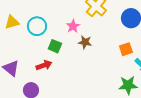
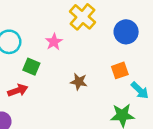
brown star: (85, 42) -> (79, 82), moved

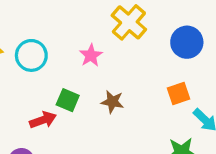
green square: (31, 67) -> (68, 100), moved
brown star: (79, 82) -> (112, 102), moved

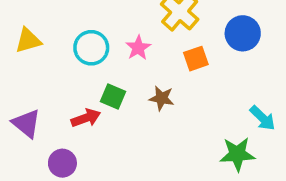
cyan circle: (31, 55) -> (91, 48), moved
orange square: (179, 93) -> (196, 59), moved

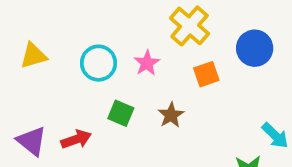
brown star: (162, 98) -> (171, 115), turned 30
red arrow: (86, 118) -> (76, 139), moved

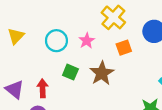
yellow triangle: (33, 56) -> (16, 36), turned -30
brown star: (171, 115) -> (102, 73), size x1.5
red arrow: (76, 139) -> (43, 88), turned -72

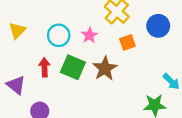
green square: (70, 72) -> (73, 67), size x1.5
red arrow: (43, 88) -> (44, 67), moved

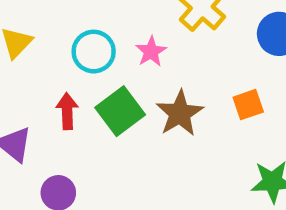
orange square: (127, 42) -> (248, 105), moved
green square: (73, 67) -> (120, 111), turned 30

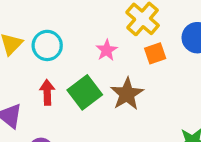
cyan circle: (94, 52) -> (47, 45), moved
orange square: (248, 105) -> (155, 53), moved

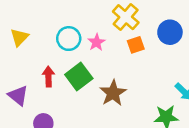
cyan circle: (47, 45) -> (69, 39), moved
brown star: (127, 94) -> (113, 93), moved

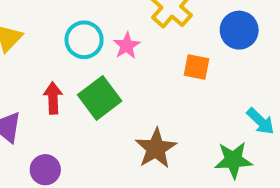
orange square: (136, 45) -> (196, 67), moved, turned 30
brown star: (113, 93) -> (156, 148), moved

